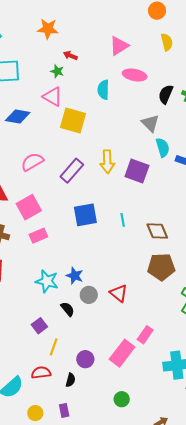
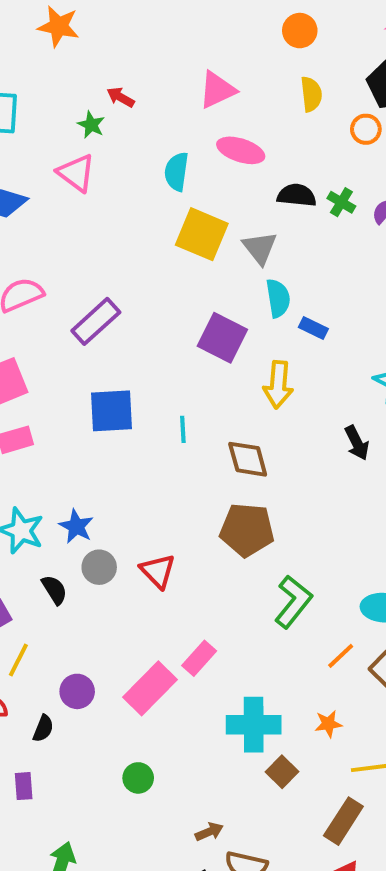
orange star: (48, 29) -> (58, 26), moved
black semicircle: (166, 94) -> (297, 195), turned 66
yellow square: (73, 120) -> (202, 234), moved
yellow arrow: (107, 162) -> (278, 385), moved

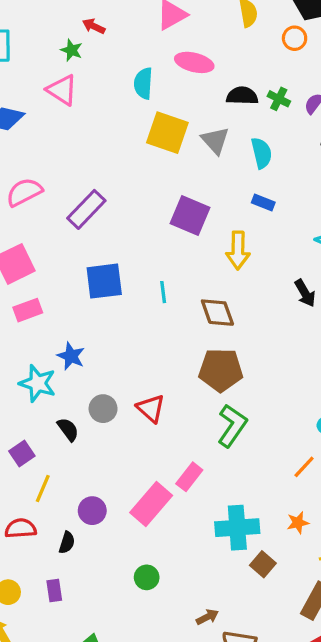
cyan semicircle: (278, 298) -> (261, 153), moved
blue star: (76, 526) -> (71, 356), moved
green L-shape: (293, 602) -> (232, 426), moved

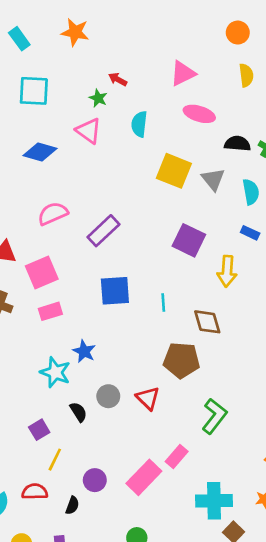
cyan semicircle: (143, 83) -> (139, 124), moved
brown pentagon: (221, 370) -> (181, 360), moved

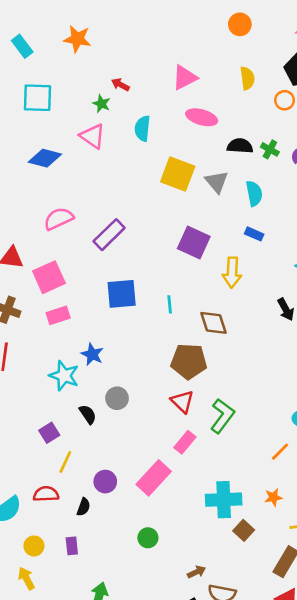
orange circle: (238, 33) -> (240, 24), moved
red triangle: (148, 398) -> (182, 402), moved
pink rectangle: (177, 457) -> (185, 442), moved

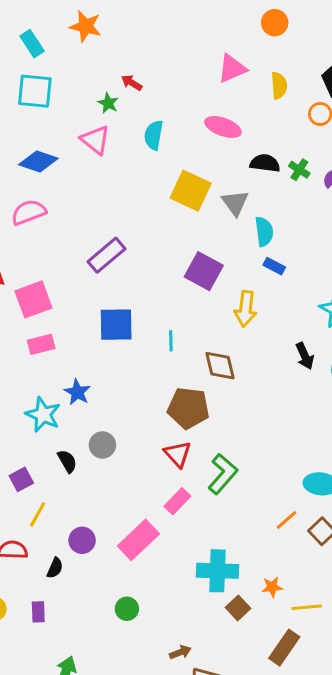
cyan rectangle: (22, 46) -> (32, 44), moved
pink triangle: (185, 78) -> (232, 69), moved
cyan semicircle: (254, 193) -> (264, 232), moved
pink semicircle: (59, 219) -> (29, 212), moved
orange star: (273, 497) -> (272, 587), moved

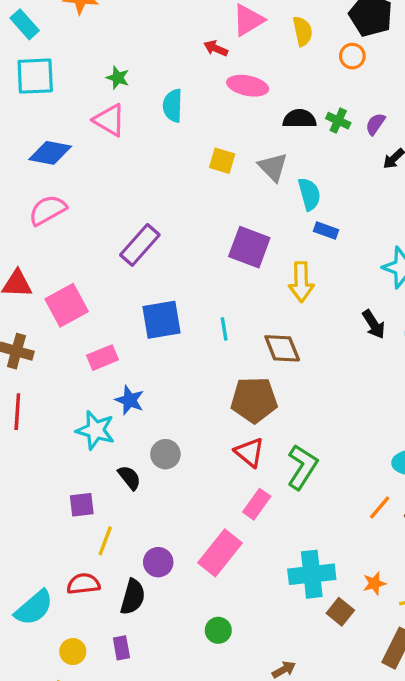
red arrow: (132, 83) -> (216, 48), moved
yellow square: (191, 191) -> (222, 161), size x0.6
pink rectangle: (41, 344) -> (103, 358), moved
purple square: (21, 479) -> (82, 505), turned 30
black semicircle: (55, 568) -> (133, 597), size x1.5

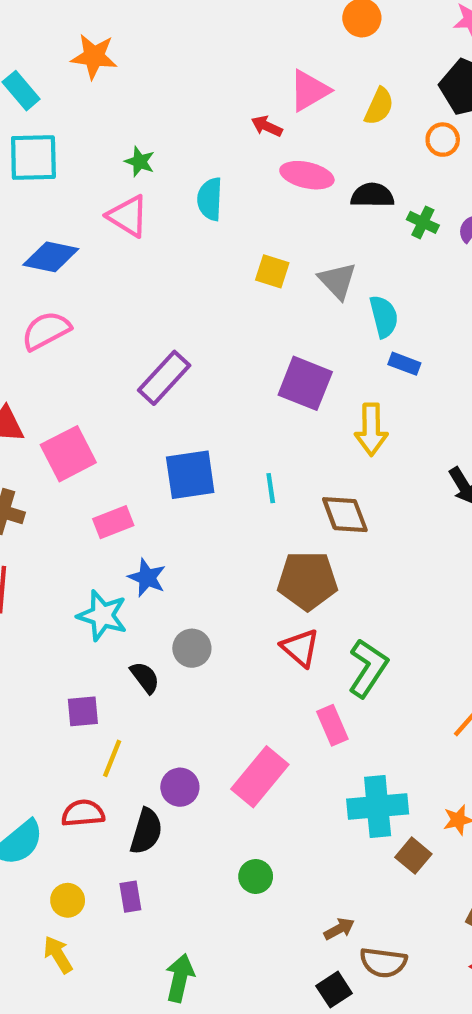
yellow semicircle: (303, 31) -> (379, 106), turned 36
black semicircle: (299, 119) -> (372, 195), moved
pink rectangle: (257, 504) -> (332, 725), moved, turned -60

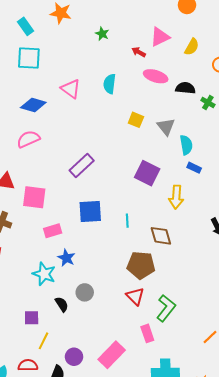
green star: (140, 162) -> (102, 34), moved
pink square: (68, 454) -> (34, 197), turned 30

